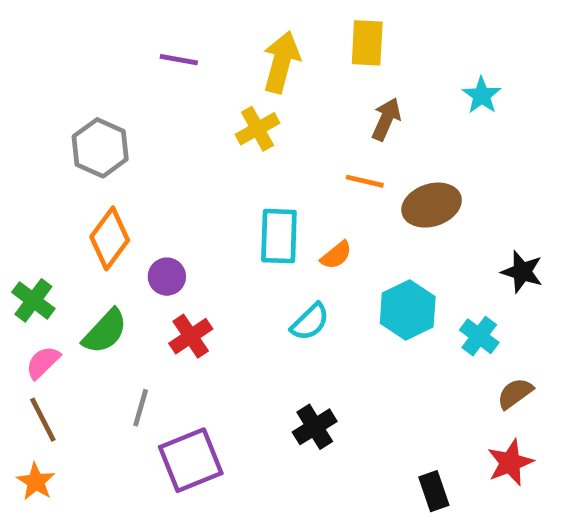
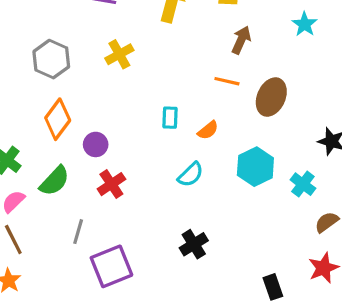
yellow cross: (257, 129) -> (119, 54), moved
brown ellipse: (432, 205) -> (271, 97), turned -48
cyan rectangle: (279, 236) -> (170, 118), size x0.6

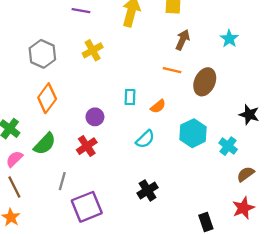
cyan star: (305, 24) -> (229, 39), moved
purple circle: (96, 144) -> (95, 117), moved

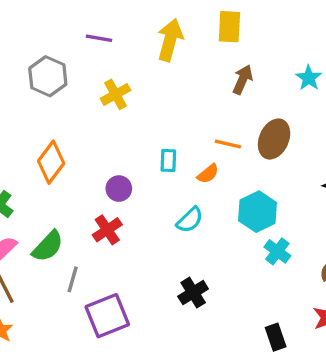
gray hexagon: (42, 54) -> (48, 76), moved
orange line: (172, 70) -> (228, 144), moved
green semicircle: (45, 144) -> (48, 246), moved
cyan cross: (228, 146) -> (277, 251), moved

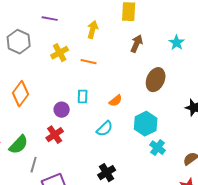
yellow arrow: (170, 40) -> (93, 30), moved, size x0.7
orange line: (228, 144) -> (89, 62), moved
cyan rectangle: (168, 160) -> (83, 97), moved

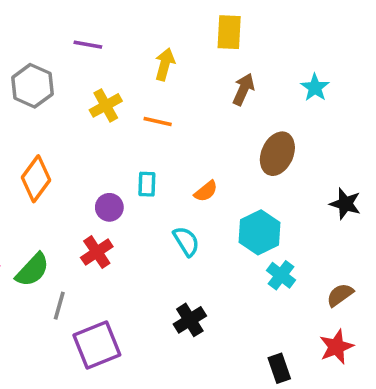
cyan semicircle: (105, 129) -> (186, 241), turned -78

